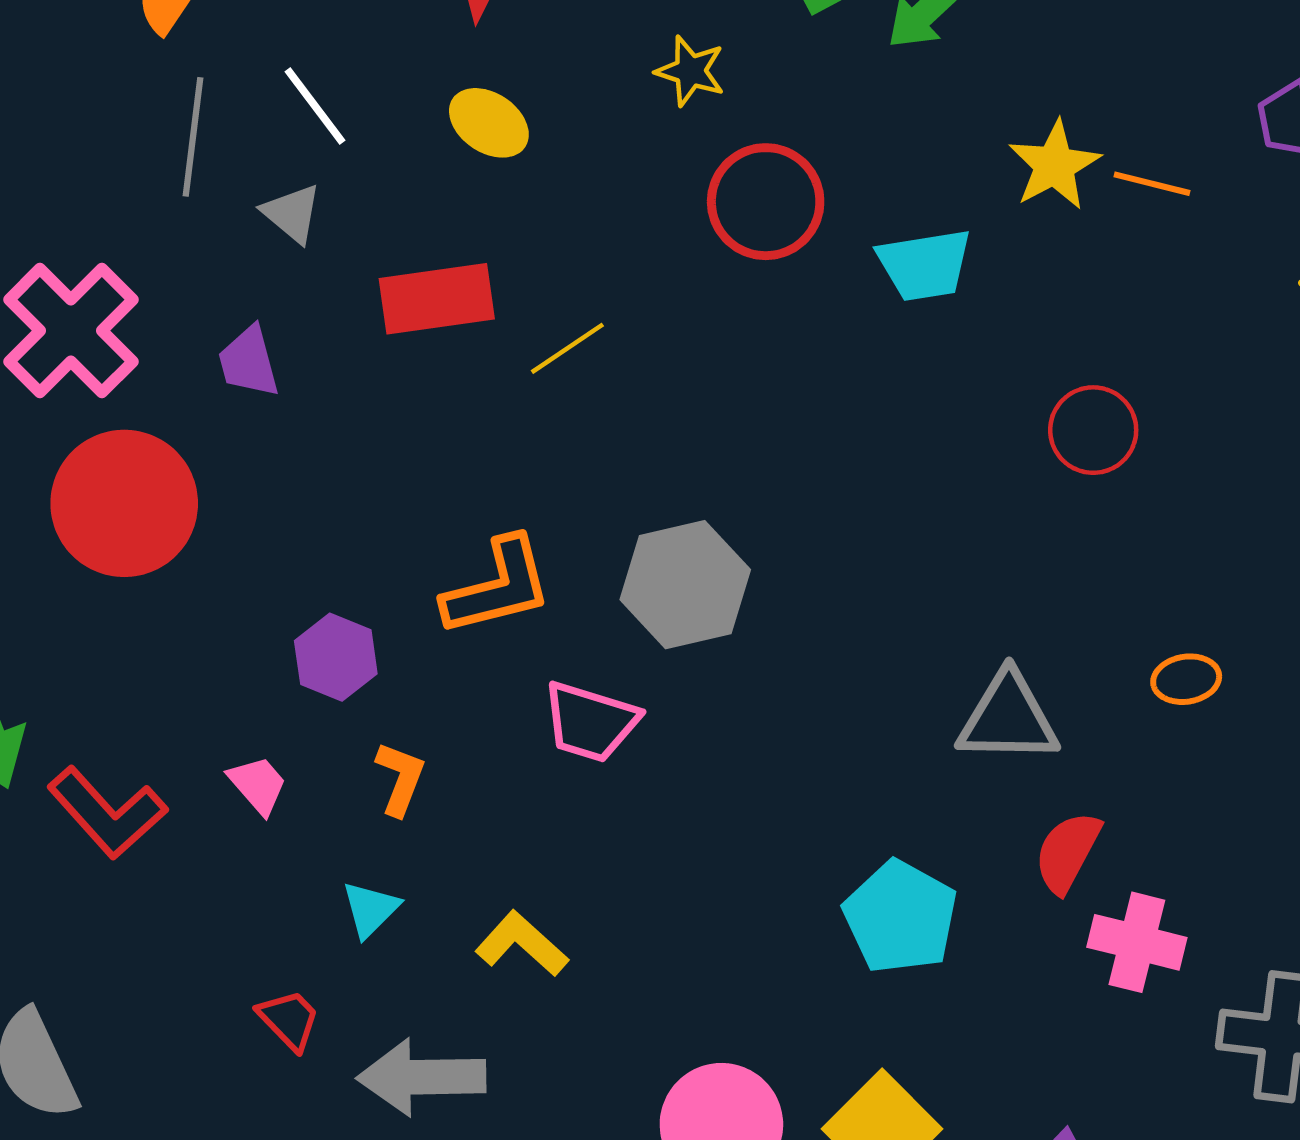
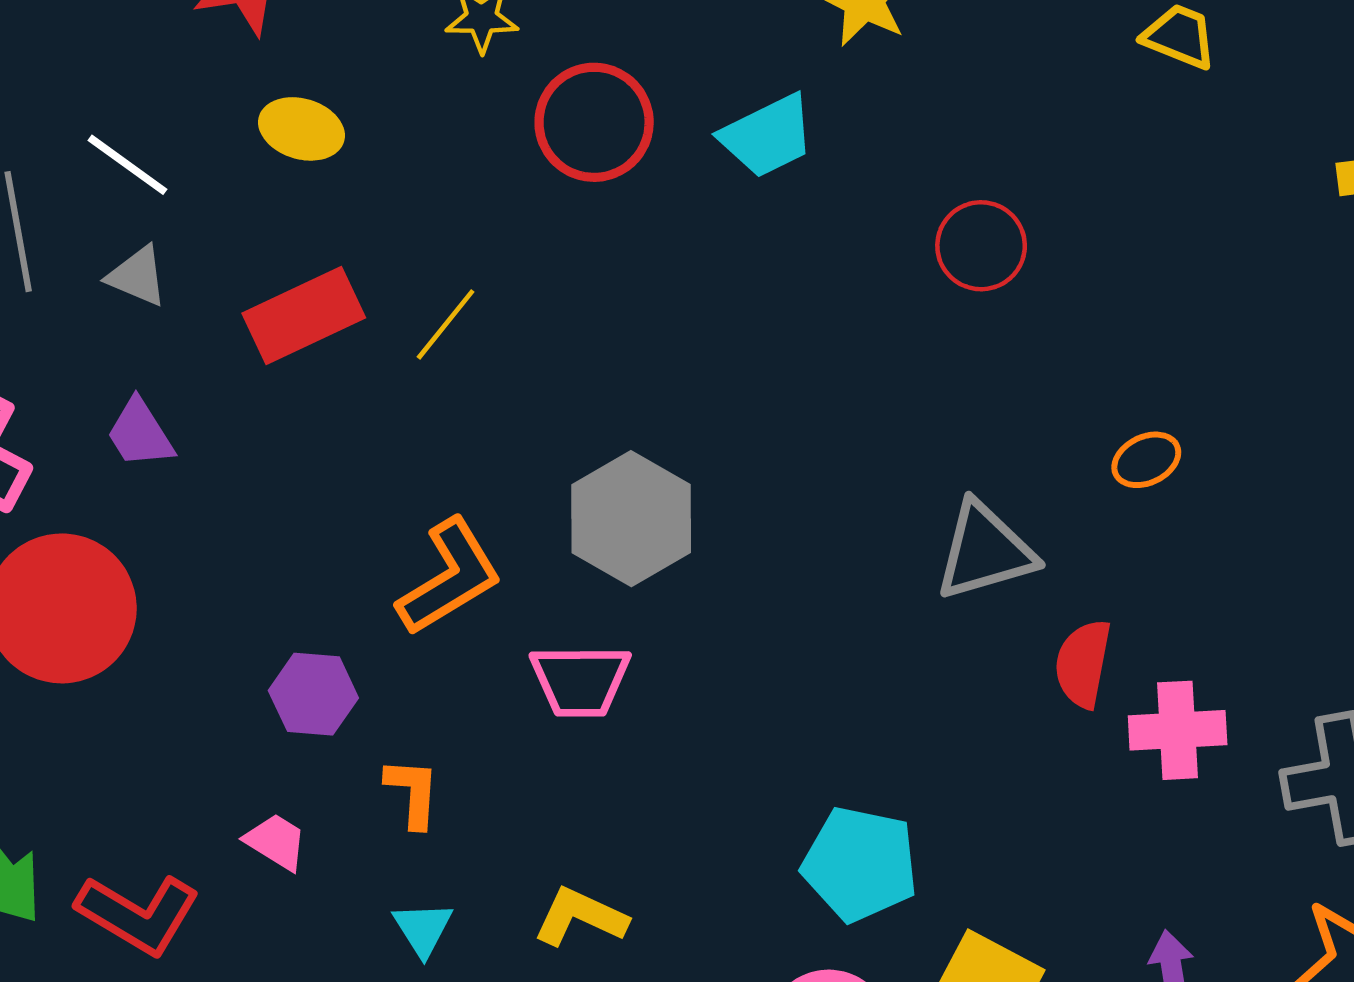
cyan pentagon: (900, 917) -> (860, 864), moved

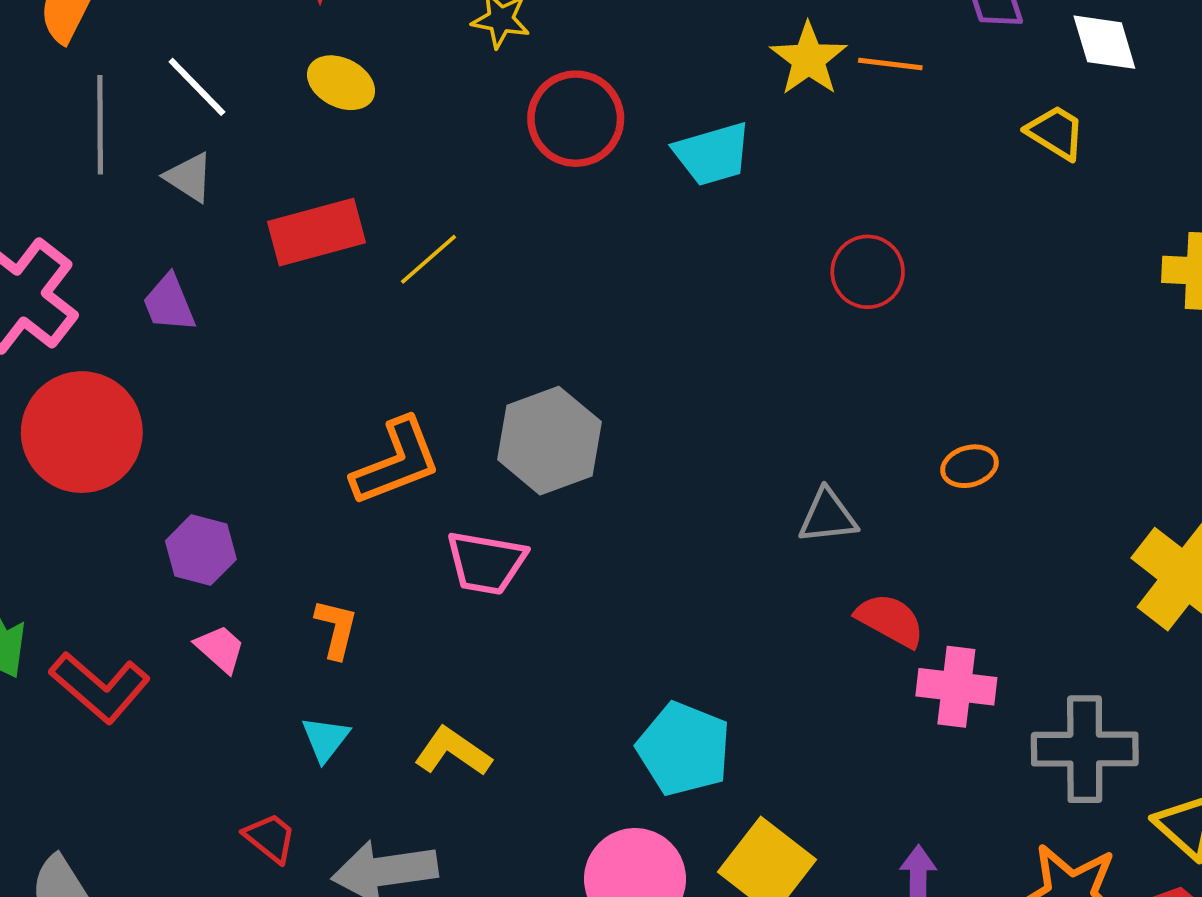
gray triangle: (985, 551) -> (828, 516), size x0.7
red semicircle: (1083, 664) -> (890, 620), turned 98
purple hexagon: (313, 694) -> (201, 550), moved

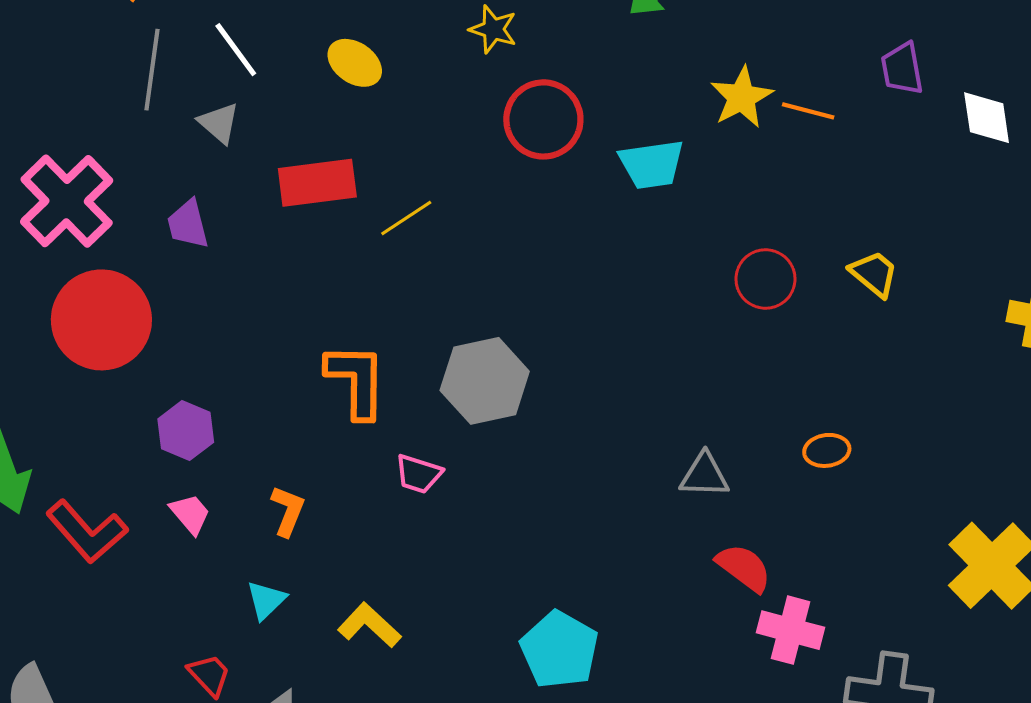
yellow trapezoid: (1056, 132) -> (874, 274), moved
orange L-shape: (396, 462) -> (356, 381), turned -76
pink trapezoid: (486, 563) -> (418, 474), size x0.7

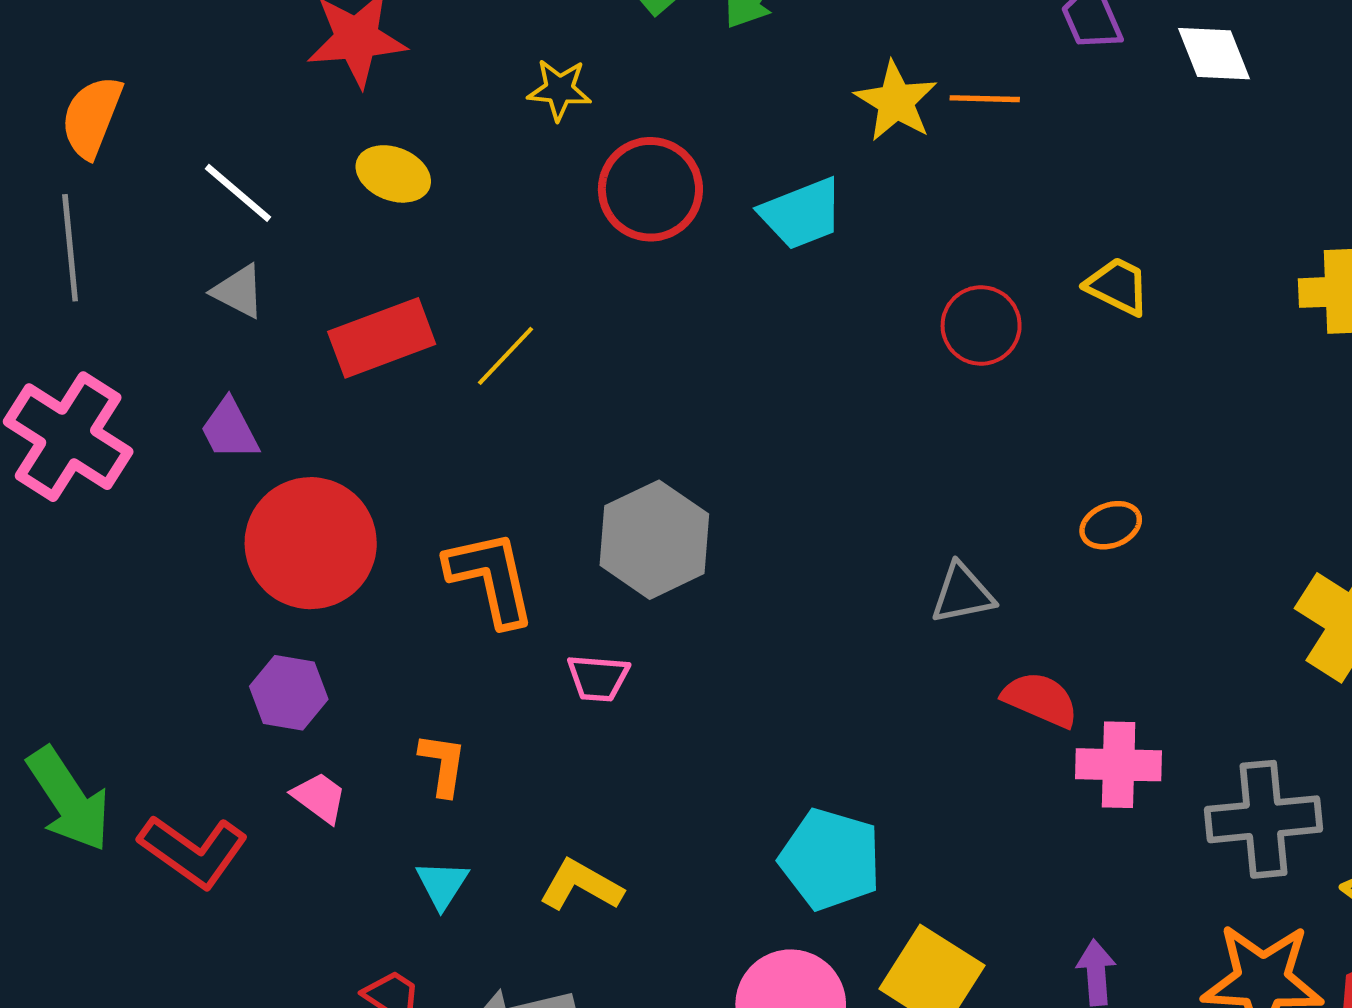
gray line: (152, 70) -> (70, 248), moved
red circle: (101, 320) -> (311, 543), moved

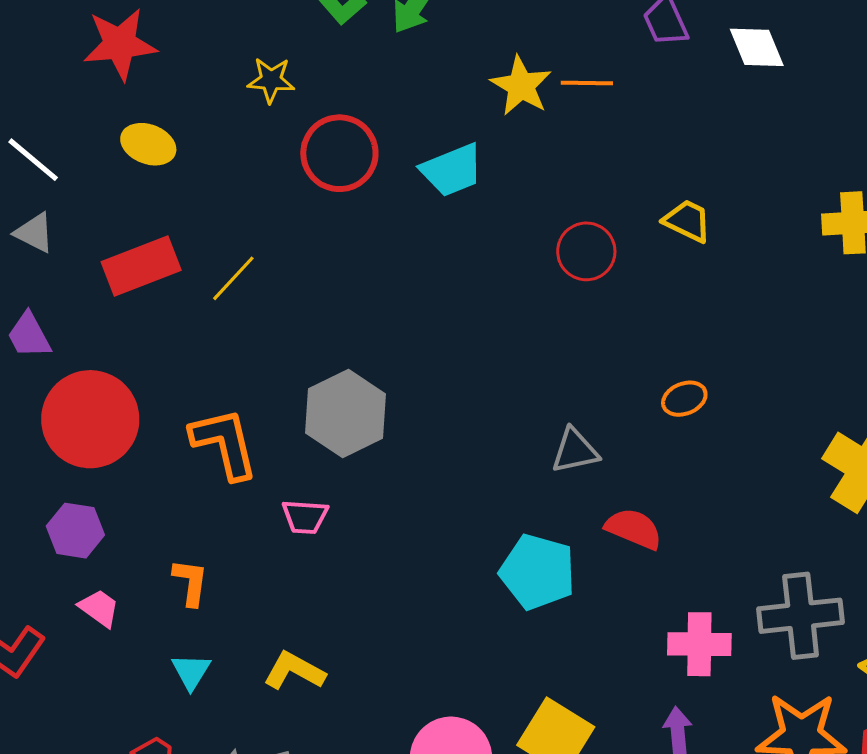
pink cross: (1119, 765) -> (699, 644), moved
cyan pentagon: (830, 859) -> (538, 572), moved

